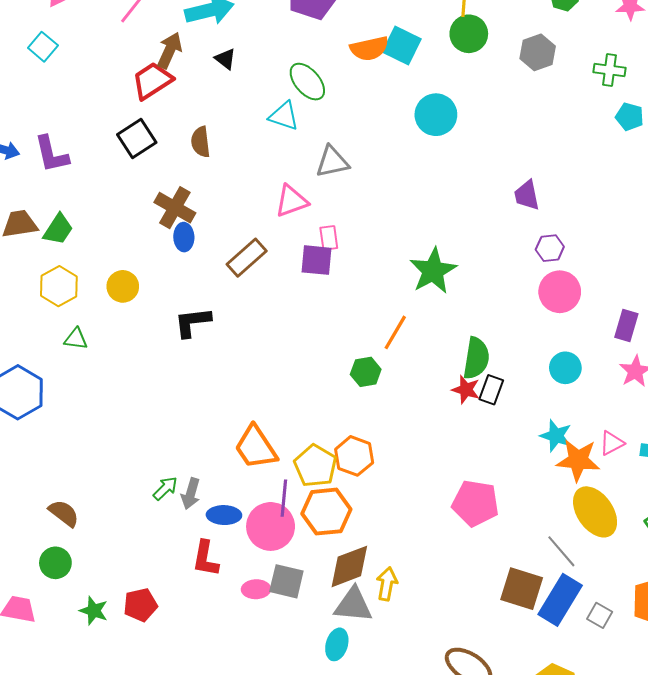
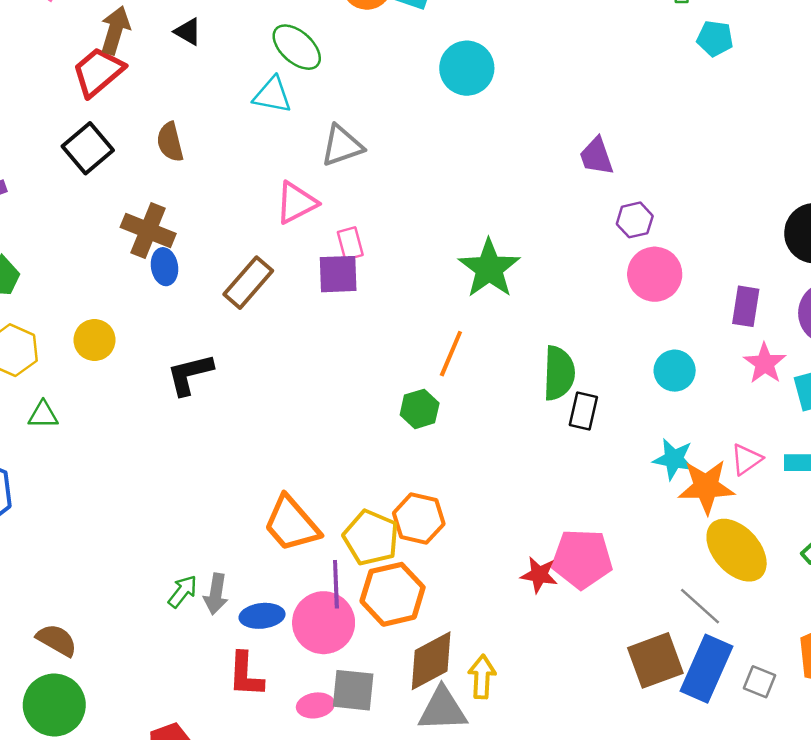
red star: (466, 390) -> (539, 575), moved
green circle: (55, 563) -> (54, 705), size x1.5
brown square: (522, 589) -> (655, 660), turned -30

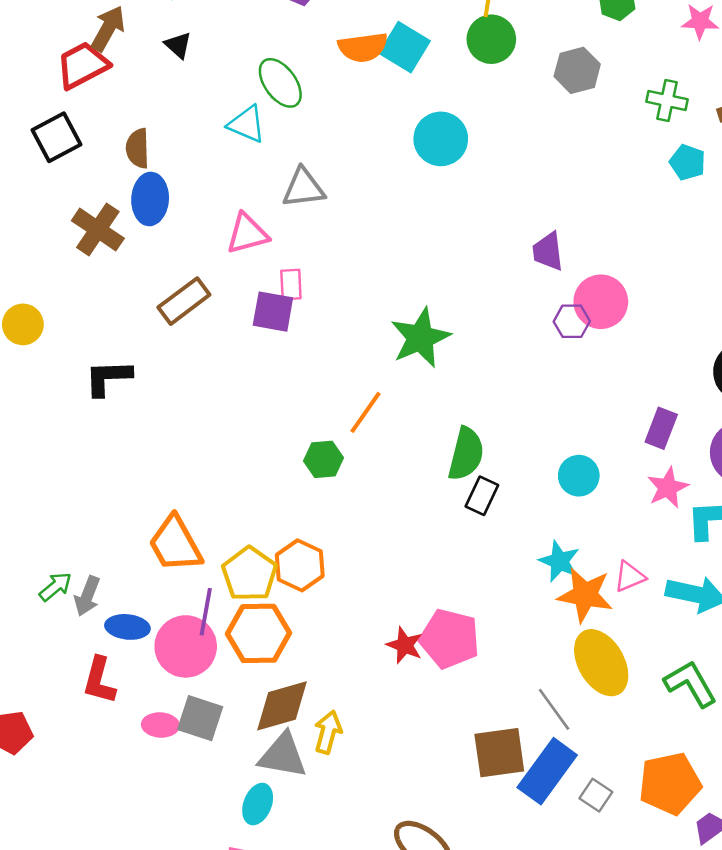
blue ellipse: (164, 267) -> (150, 199), moved, size x1.4
pink circle: (655, 274) -> (601, 302), moved

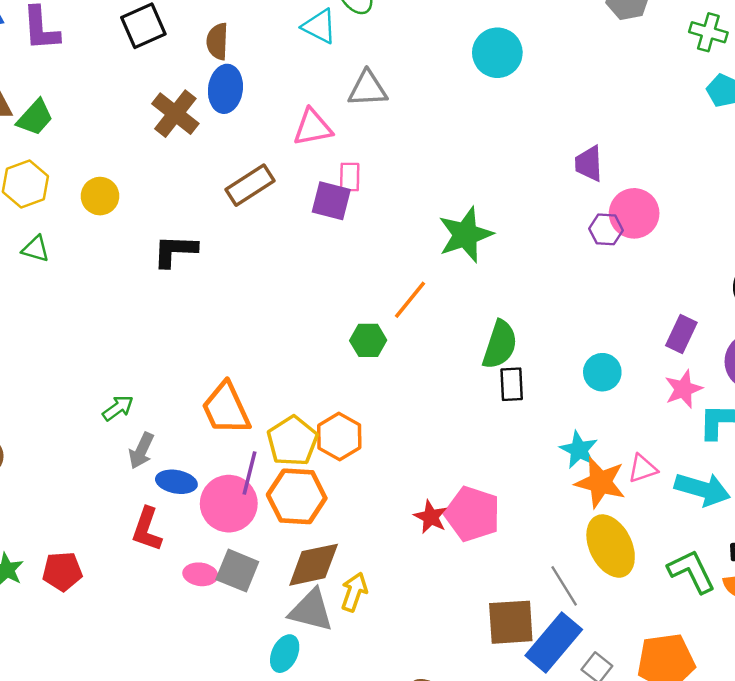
black rectangle: (482, 496) -> (512, 384), turned -32
green arrow: (56, 587) -> (118, 408), moved

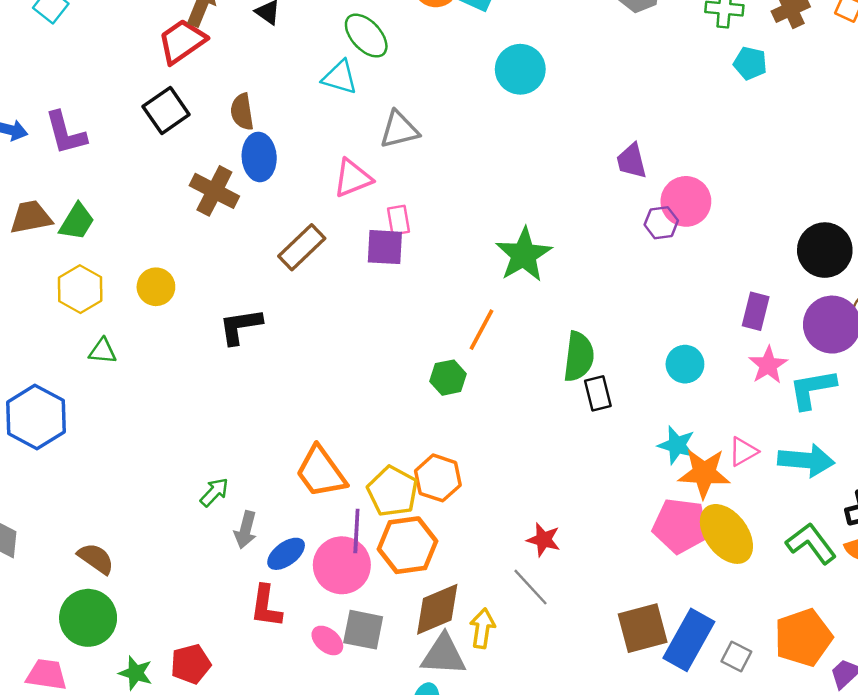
blue ellipse: (176, 482) -> (286, 554), turned -36
pink pentagon: (472, 514) -> (680, 526), moved
pink ellipse: (200, 574) -> (327, 640), turned 44
gray line: (564, 586) -> (531, 587), moved

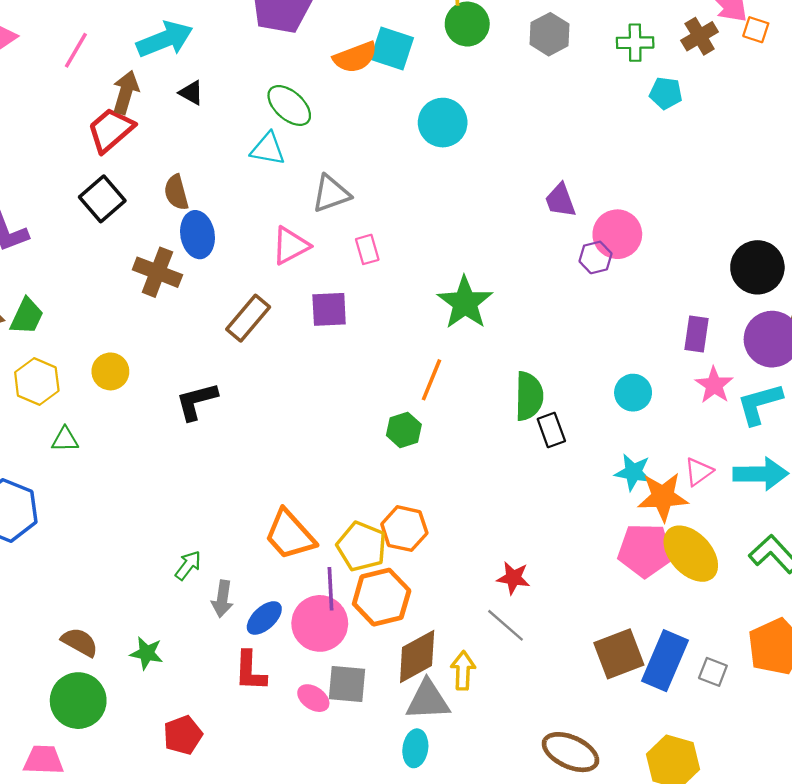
pink rectangle: (398, 220) -> (367, 249), moved
green star: (136, 673) -> (147, 653), moved

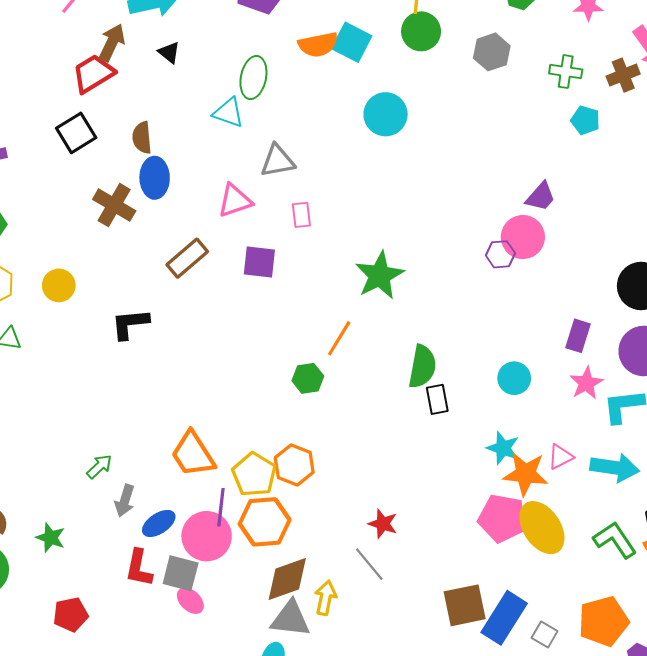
green ellipse: (289, 105) -> (253, 78), turned 51
purple trapezoid: (560, 200) -> (541, 197), moved, turned -128
gray square: (347, 684) -> (181, 573), moved

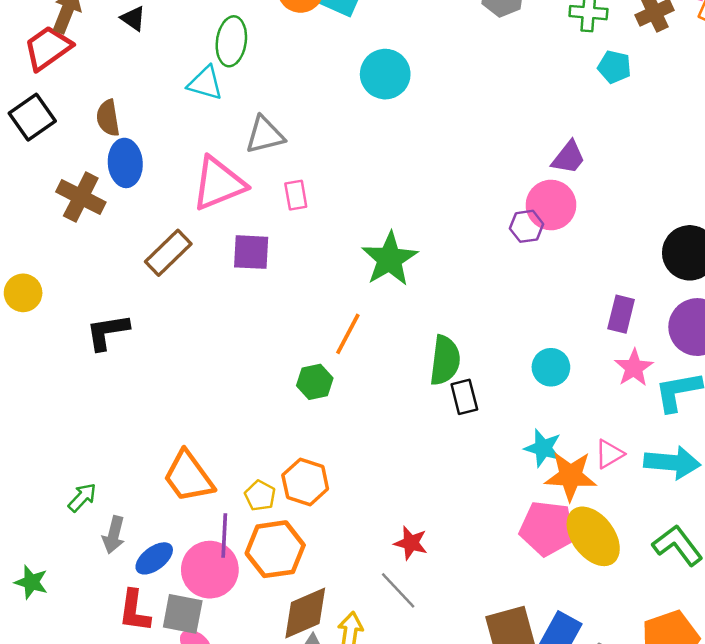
pink triangle: (235, 201) -> (219, 184), size x1.4
yellow pentagon: (254, 474) -> (260, 496), size x0.6

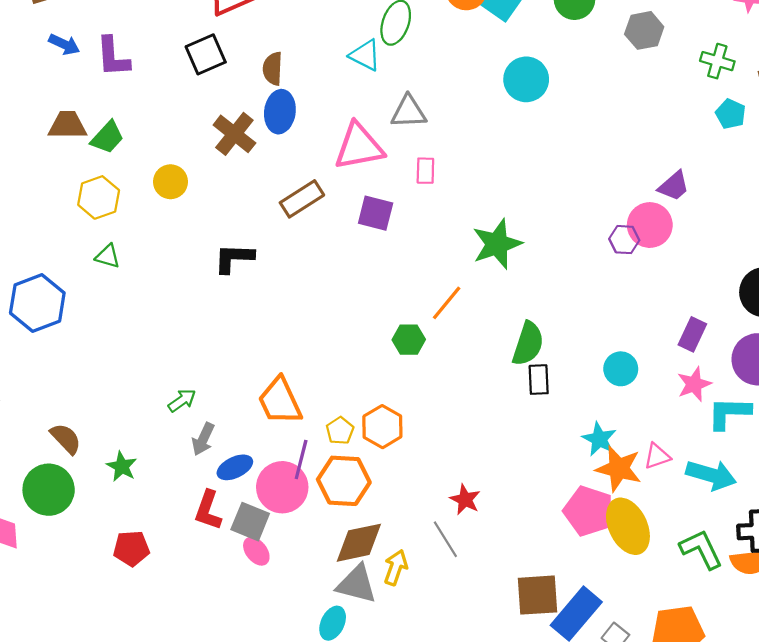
yellow circle: (23, 293) -> (171, 182), moved

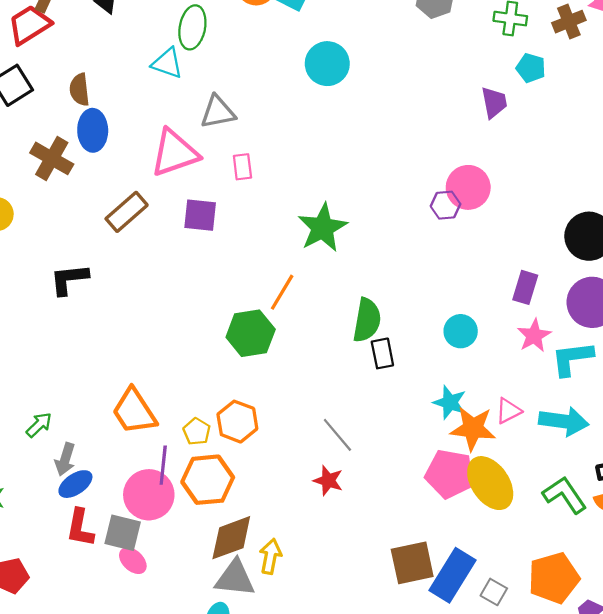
purple trapezoid: (674, 186) -> (494, 102), moved, turned -52
green hexagon: (409, 340) -> (251, 333), size x1.5
blue ellipse: (235, 467) -> (75, 484), moved
gray line: (445, 539) -> (337, 435), moved

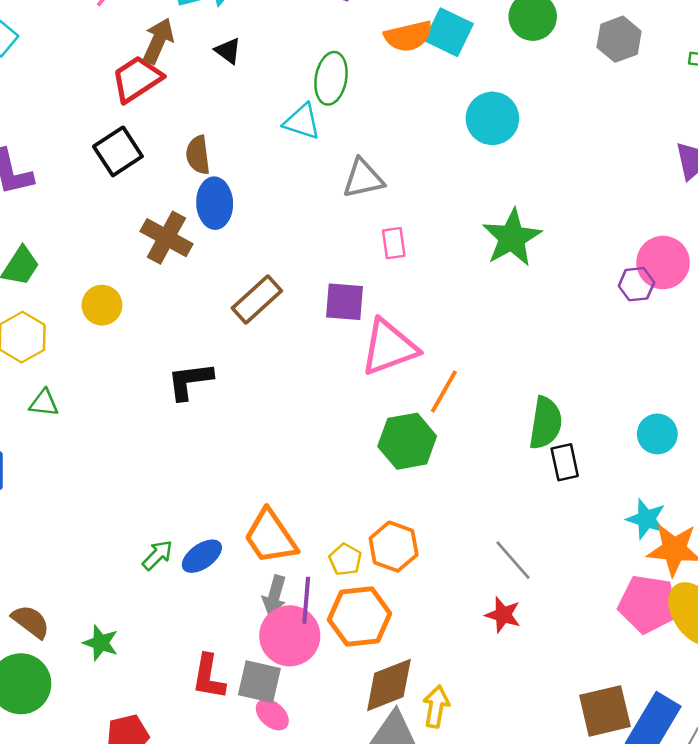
pink triangle: (174, 153) -> (389, 347), moved
green star: (323, 228) -> (512, 238), moved
gray arrow: (65, 459) -> (274, 595), moved
blue ellipse: (75, 484) -> (202, 556), moved

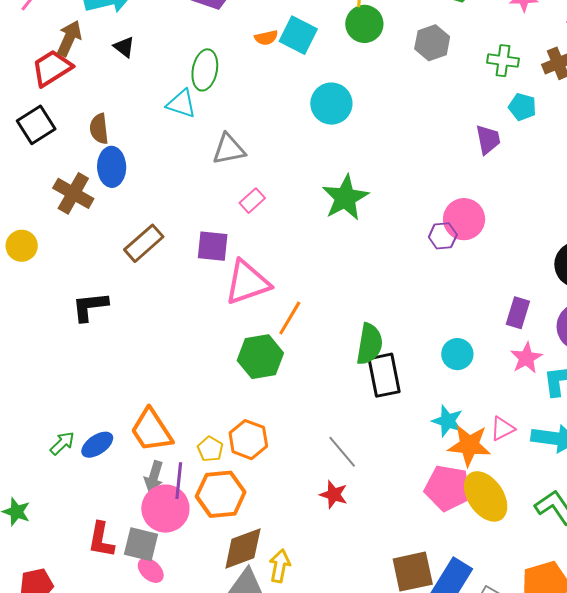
orange semicircle: (408, 36) -> (266, 38), size x0.6
pink rectangle: (394, 243) -> (252, 201), turned 55
black rectangle: (565, 462) -> (384, 375), size x1.5

